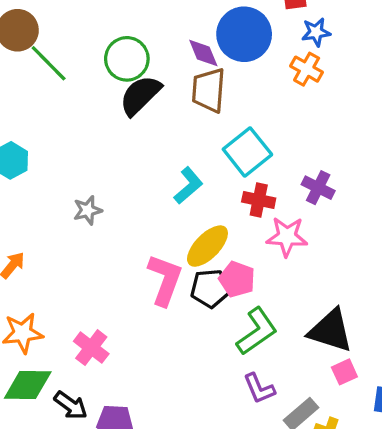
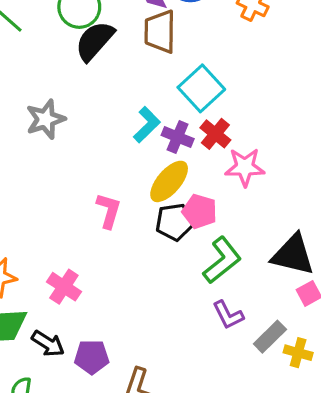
purple cross: (318, 188) -> (178, 137), moved
red cross: (259, 200) -> (215, 134), turned 32
gray star: (88, 210) -> (46, 119), moved, size x1.4
pink L-shape: (165, 280) -> (109, 211), moved, size x0.7

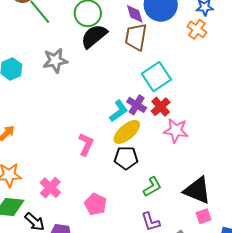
gray star: (46, 119) -> (55, 61), moved
cyan L-shape: (147, 125) -> (119, 111), moved
pink pentagon: (200, 211) -> (95, 204), moved
green L-shape: (222, 260) -> (152, 187), size x0.7

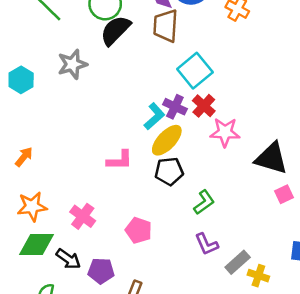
pink L-shape: (86, 144) -> (120, 160), turned 70
black triangle: (197, 190) -> (271, 158), moved
pink square: (204, 216) -> (284, 194), moved

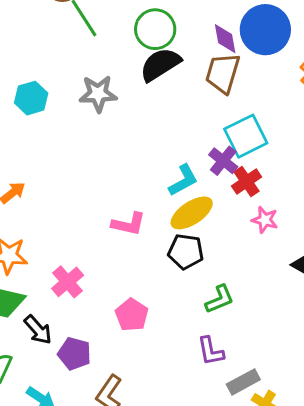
purple cross: (175, 107) -> (223, 161), moved
pink star: (225, 132) -> (265, 220), size x0.7

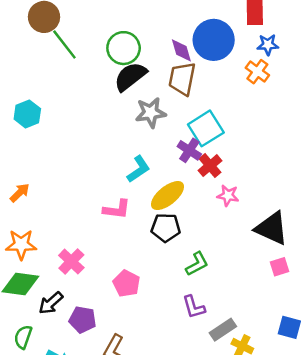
gray star: (98, 94) -> (151, 113), moved
cyan L-shape: (183, 180) -> (138, 169), moved
black arrow: (38, 330) -> (51, 303), turned 95

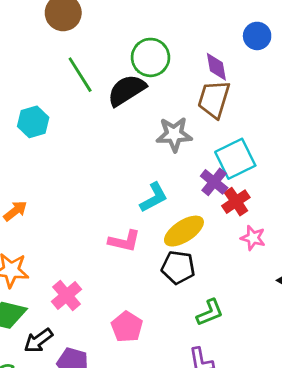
blue circle: (214, 40) -> (257, 36), moved, size x0.6
green line: (64, 44) -> (80, 75), moved
black semicircle: (130, 77) -> (127, 90), moved

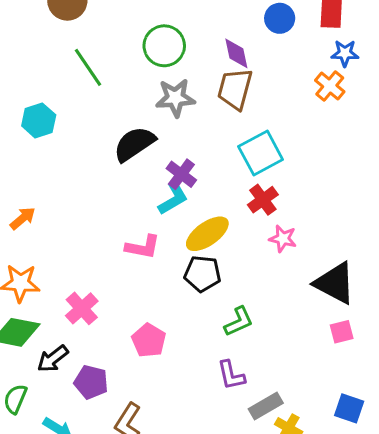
black semicircle: (127, 90) -> (134, 144), moved
gray star: (174, 134) -> (175, 98), moved
purple cross: (214, 182) -> (181, 174), moved

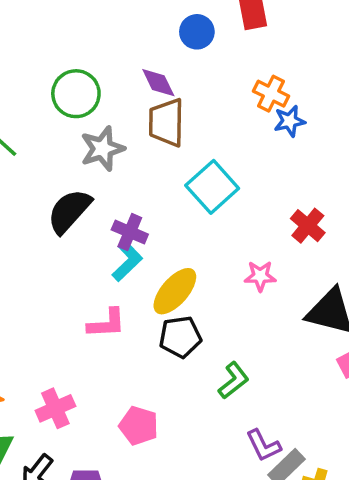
blue star: (345, 53) -> (290, 121), moved
red cross: (263, 200) -> (308, 226), moved
pink cross: (82, 308) -> (55, 408), turned 32
purple L-shape: (231, 375) -> (263, 446), moved

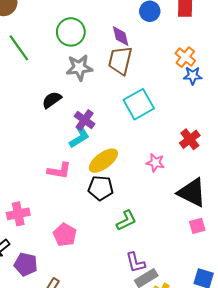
black semicircle: (69, 211) -> (52, 100), size x0.7

